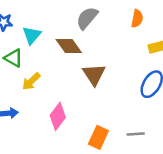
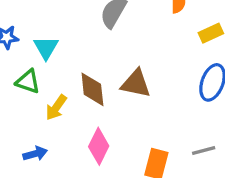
brown diamond: (69, 46) -> (92, 89), moved, turned 40
brown triangle: (94, 74) -> (136, 84), turned -35

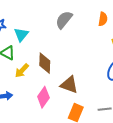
brown triangle: (136, 84) -> (69, 85), moved

